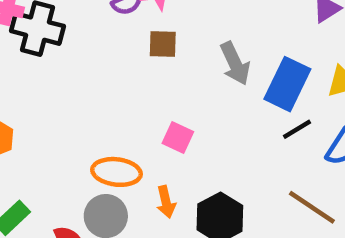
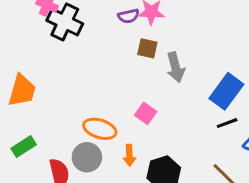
gray arrow: (235, 64) -> (176, 67), moved

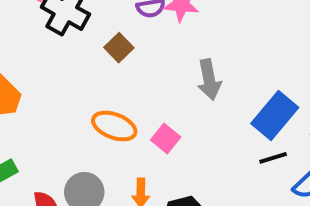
brown square: (147, 48) -> (119, 48), moved, turned 30
orange ellipse: (100, 129) -> (114, 126), moved

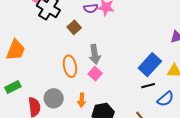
gray arrow: (209, 80) -> (95, 54), moved
orange ellipse: (114, 126) -> (70, 66), turned 55

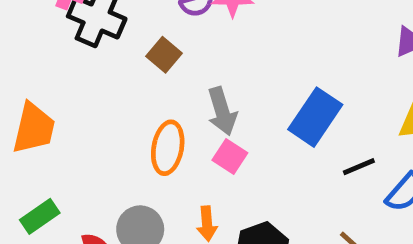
blue rectangle: (150, 65) -> (315, 117), moved
orange ellipse: (70, 66) -> (168, 148), turned 30

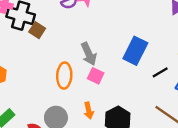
brown square: (164, 55) -> (37, 30), moved

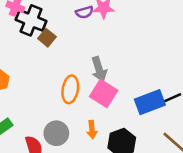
blue rectangle: (135, 51) -> (150, 102), moved, turned 36
pink square: (96, 76) -> (104, 93), size x1.5

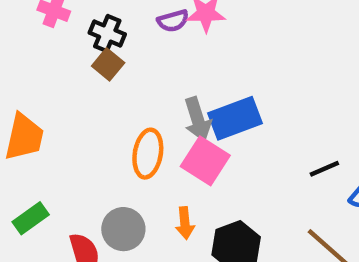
black cross: (31, 20) -> (107, 34), moved, size x0.7
blue rectangle: (150, 102) -> (235, 118), moved

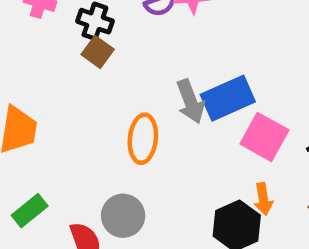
pink square: (205, 161) -> (264, 137), moved
orange arrow: (185, 223) -> (263, 199), moved

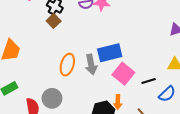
gray arrow: (191, 101) -> (91, 65), moved

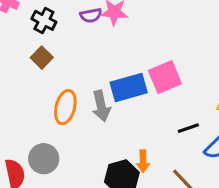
brown square: (54, 21) -> (42, 58), moved
pink square: (123, 74) -> (165, 77), moved, turned 30

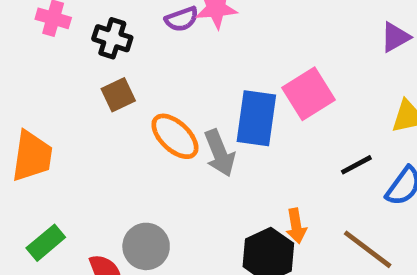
brown square: (42, 58) -> (118, 95), turned 30
blue rectangle: (129, 87) -> (256, 118), turned -57
orange ellipse: (65, 107) -> (175, 136), moved, turned -52

